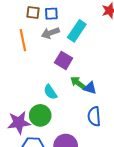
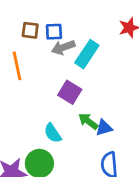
gray arrow: (50, 33) -> (63, 47), moved
blue triangle: (90, 88) -> (104, 128), turned -32

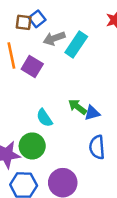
blue square: (54, 32) -> (37, 19), moved, turned -35
purple square: (70, 92) -> (32, 66), moved

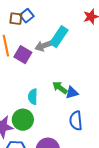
gray arrow: (54, 38) -> (44, 46), moved
cyan semicircle: (44, 118) -> (33, 97), turned 35

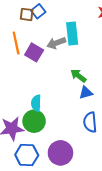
cyan rectangle: (59, 37) -> (72, 33), turned -40
green arrow: (60, 88) -> (78, 76), moved
cyan semicircle: (33, 97) -> (36, 103), moved

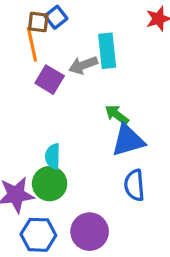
orange line: (16, 43) -> (32, 44), moved
blue triangle: (86, 93) -> (128, 140), size x1.6

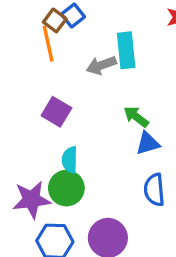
brown square: (38, 22) -> (55, 20), turned 30
purple square: (50, 80) -> (56, 112), moved
blue triangle: (128, 140) -> (148, 143), size x0.7

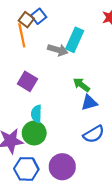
cyan rectangle: (126, 50) -> (75, 40), turned 30
gray arrow: (101, 65) -> (58, 50), turned -144
blue semicircle: (154, 190) -> (94, 134), turned -115

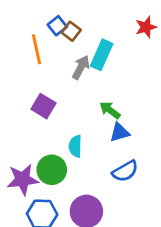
brown square: (26, 20) -> (71, 31), moved
gray arrow: (58, 50) -> (81, 67), turned -78
cyan semicircle: (36, 114) -> (75, 146), moved

